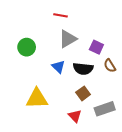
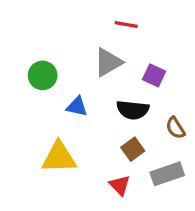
red line: (60, 15) -> (126, 25), moved
brown semicircle: (110, 66) -> (175, 128), moved
blue triangle: (58, 67) -> (77, 107), moved, turned -32

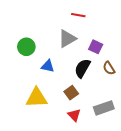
black semicircle: (133, 110) -> (82, 68), turned 114
brown semicircle: (175, 128) -> (109, 68), moved
brown square: (133, 149) -> (71, 93), moved

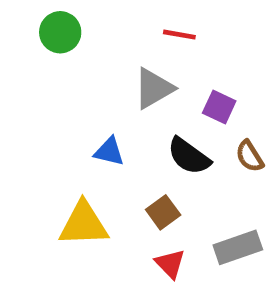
green circle: (26, 47) -> (60, 32), moved
black semicircle: (82, 68) -> (189, 156), turned -84

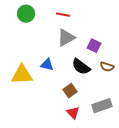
red line: (179, 35) -> (63, 15), moved
brown semicircle: (250, 156) -> (107, 67), turned -40
yellow triangle: (84, 224) -> (22, 75), moved

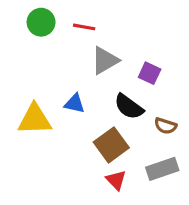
red line: (63, 15) -> (84, 27), moved
brown semicircle: (107, 67) -> (165, 126), moved
brown square: (70, 91) -> (111, 145), size x1.5

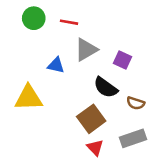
blue triangle: (75, 104) -> (56, 65), moved

